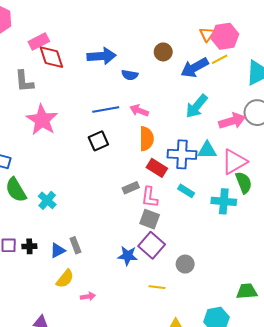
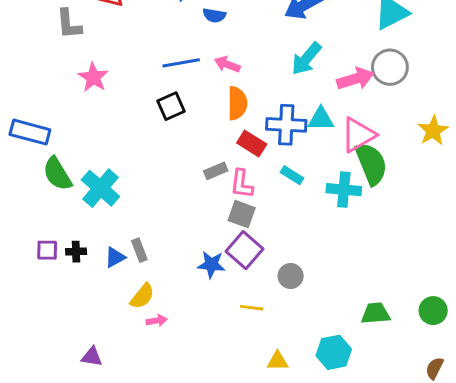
pink star: (42, 120) -> (93, 77), size x0.7
green semicircle: (244, 183) -> (371, 164), size x1.4
cyan cross: (47, 200) -> (100, 188), size x1.5
yellow semicircle: (65, 279) -> (142, 296), moved

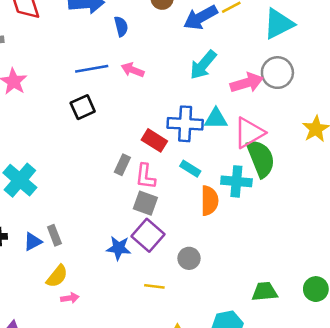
blue semicircle: (214, 15) -> (121, 26), turned -114
orange semicircle: (237, 103) -> (209, 201), moved
gray rectangle: (216, 171) -> (122, 165), turned -42

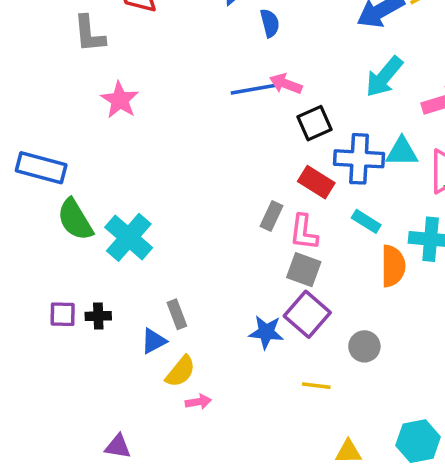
blue line: (92, 69) -> (254, 89), moved
black square: (83, 107) -> (314, 123), moved
blue triangle: (33, 242) -> (154, 341), moved

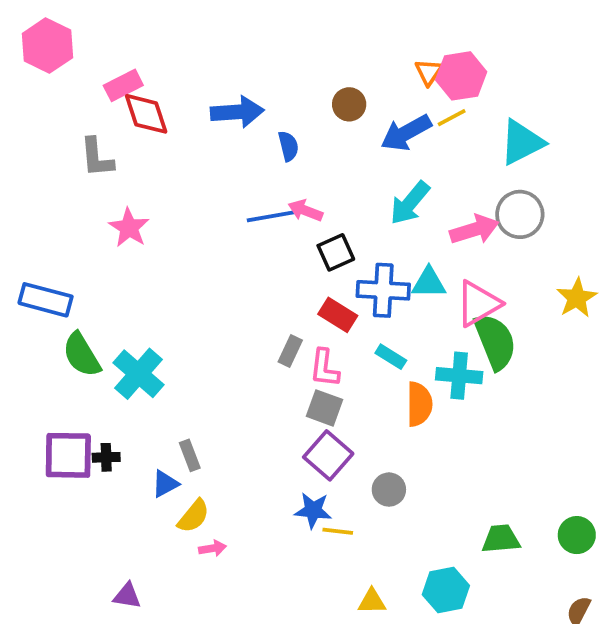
purple square: (63, 314) -> (68, 455), size x1.8
blue star: (266, 332) -> (313, 510), moved

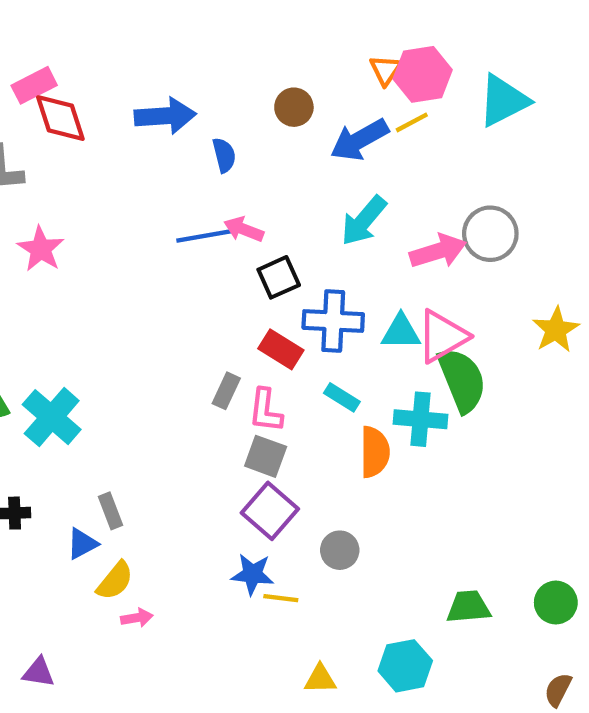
cyan triangle: (522, 142) -> (503, 101), moved
cyan triangle: (429, 283) -> (401, 332), moved

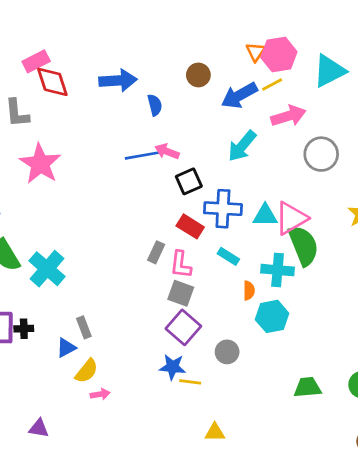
pink star: (41, 249) -> (40, 164), size x1.4
pink arrow: (438, 251) -> (288, 116), moved
orange semicircle: (375, 452) -> (249, 291), size x0.6
cyan hexagon: (405, 666) -> (272, 316), moved

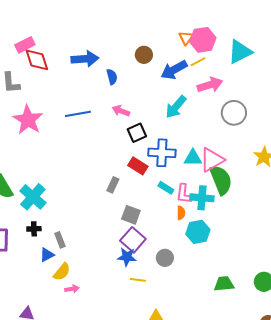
blue line: (142, 155) -> (78, 114), moved
pink L-shape: (181, 265) -> (184, 194), moved
black cross: (24, 329) -> (34, 229), moved
blue star: (172, 367) -> (127, 257), moved

